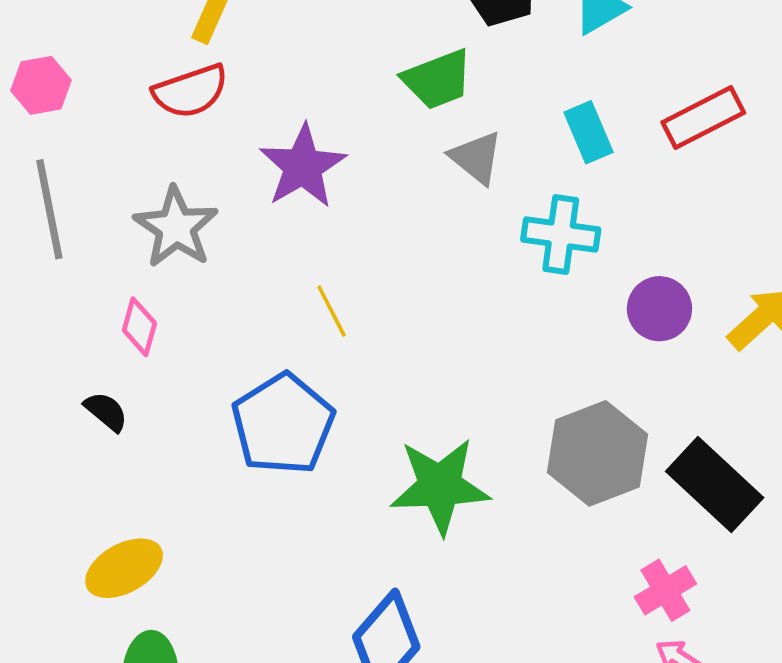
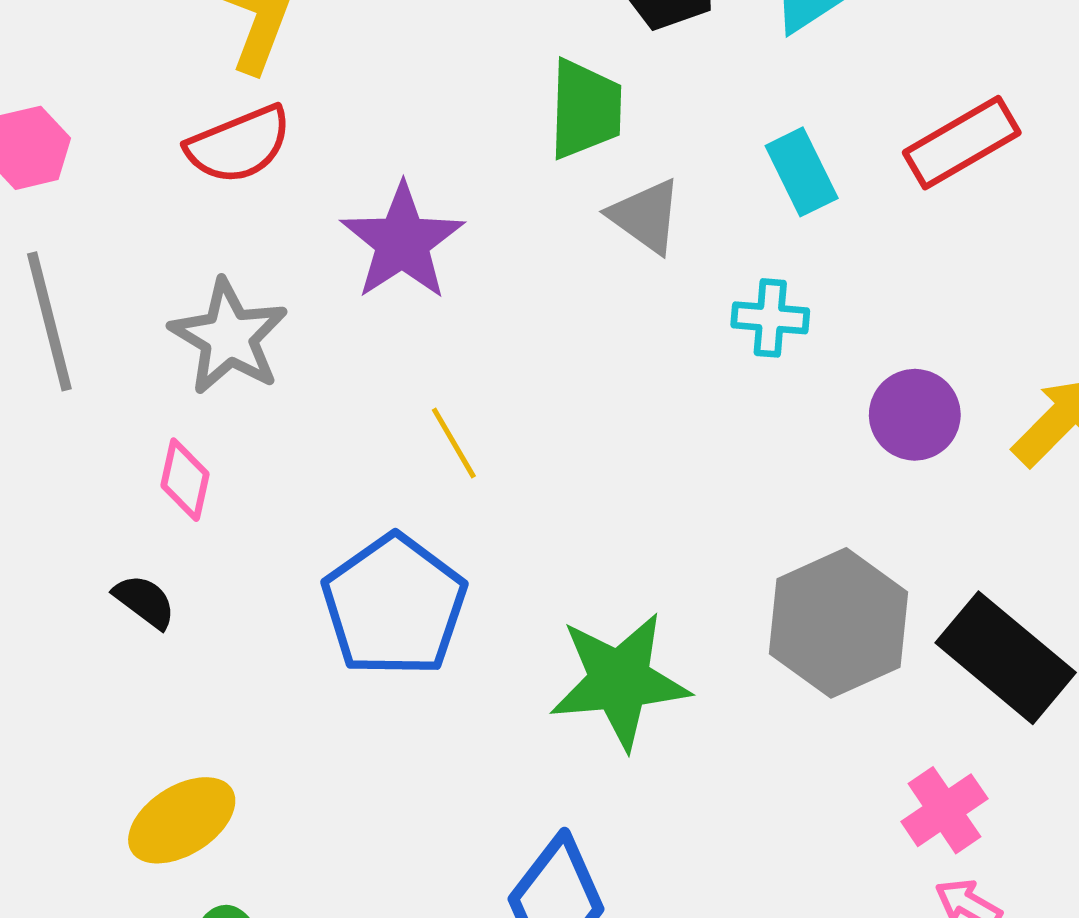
green trapezoid: (438, 79) -> (585, 109), turned -64
cyan cross: (561, 235) -> (770, 318), size x0.7

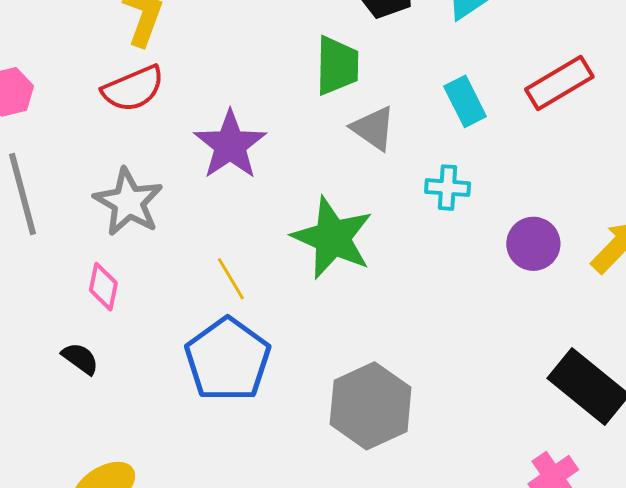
yellow line: (454, 443) -> (231, 279), moved
gray hexagon: (839, 623) -> (371, 406), moved
green star: (619, 681) -> (332, 238), moved, turned 30

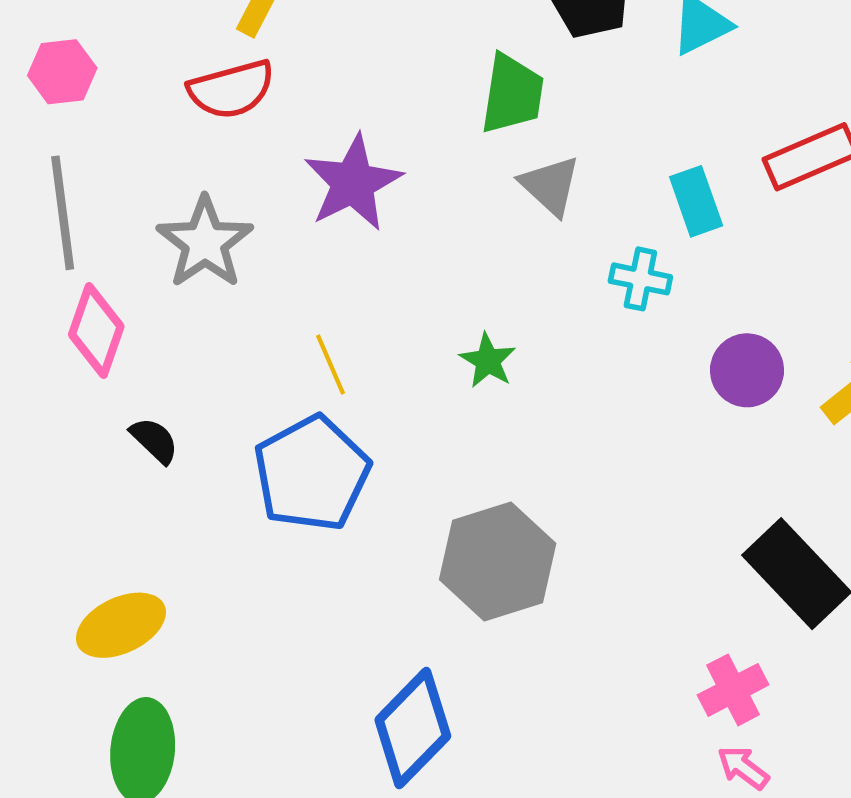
cyan rectangle: (465, 101) -> (696, 201), moved
green star: (332, 238) -> (488, 361), moved, size x0.5
pink diamond: (103, 287) -> (96, 330), moved, size x1.4
black semicircle: (80, 359) -> (154, 440), moved

